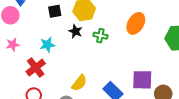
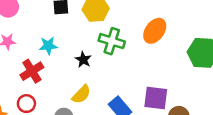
black star: (75, 31) -> (83, 60), moved
green cross: (100, 36) -> (112, 41), size x1.5

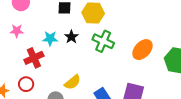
orange ellipse: (155, 31) -> (142, 50), moved
black star: (83, 60) -> (71, 37), moved

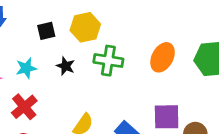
cyan star: (50, 38) -> (26, 68), moved

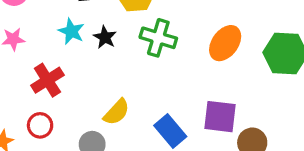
cyan star: (26, 68) -> (71, 31), moved, turned 30

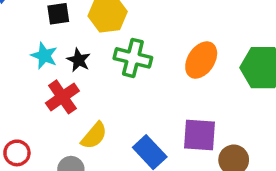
red cross: (47, 80) -> (62, 97), moved

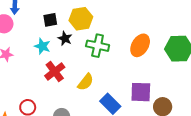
black star: (79, 60) -> (65, 38), moved
yellow semicircle: (94, 136) -> (86, 82), moved

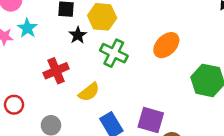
orange ellipse: (140, 45) -> (166, 45), moved
cyan star: (42, 46) -> (27, 28), moved

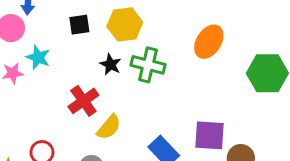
black star: (78, 35) -> (111, 65), moved
yellow semicircle: (89, 92) -> (109, 127), moved

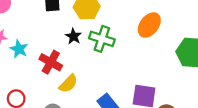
cyan star: (38, 57) -> (19, 49), moved
red cross: (83, 101) -> (51, 62), turned -30

